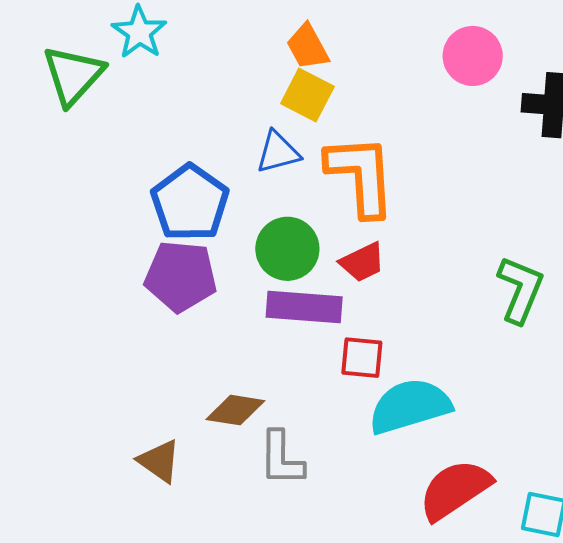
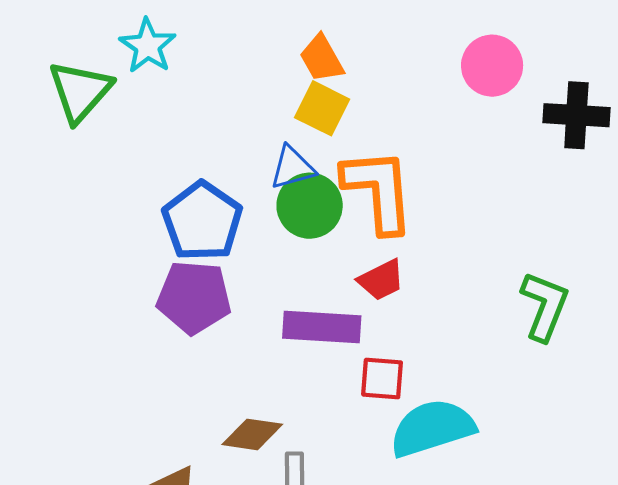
green circle: (287, 249) -> (310, 206), moved

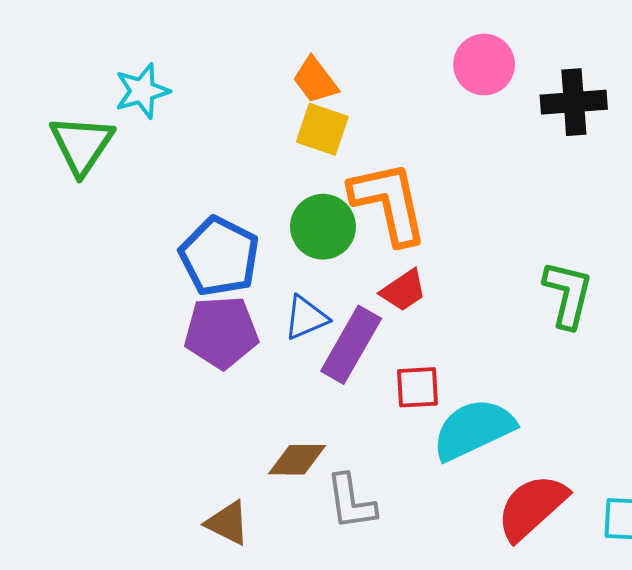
cyan star: (148, 46) -> (142, 91), turned 30
blue triangle: (292, 168) -> (306, 318), moved
purple rectangle: (322, 327) -> (351, 345), turned -56

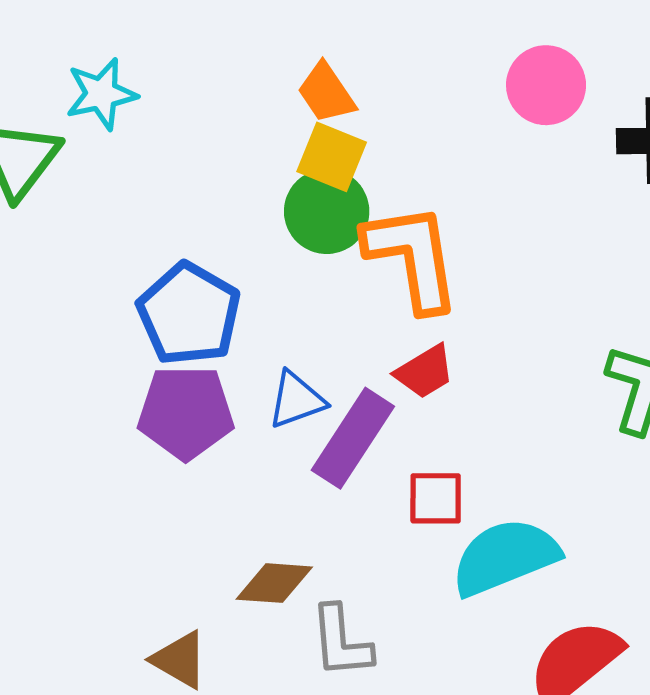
green circle: (323, 227) -> (327, 211), moved

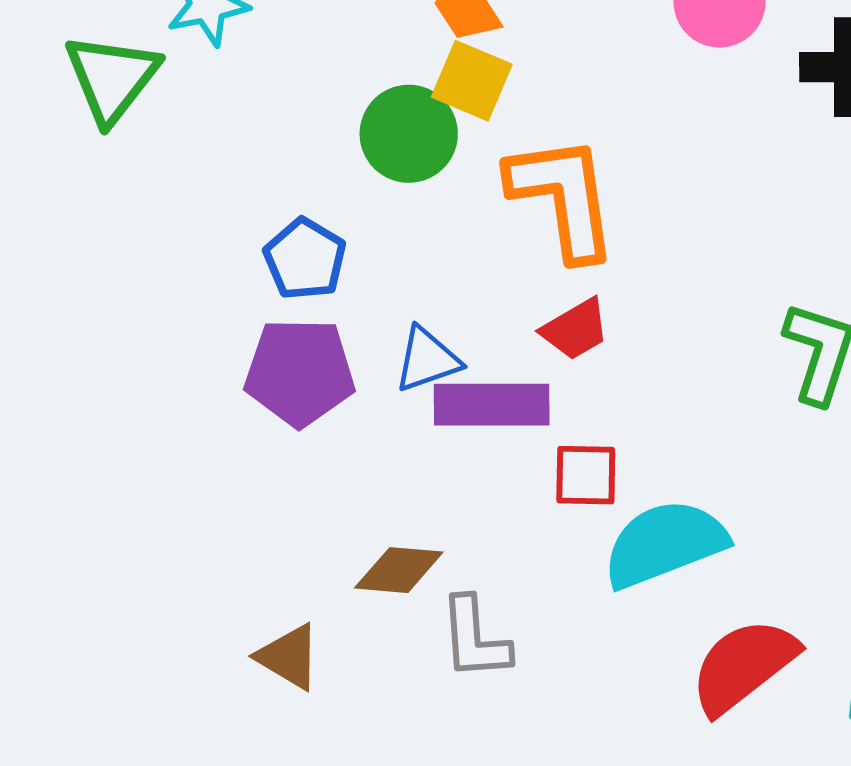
green circle: (327, 211) -> (409, 134), moved
blue pentagon: (189, 314) -> (305, 259), size x0.7
purple rectangle: (353, 438) -> (492, 405), turned 56

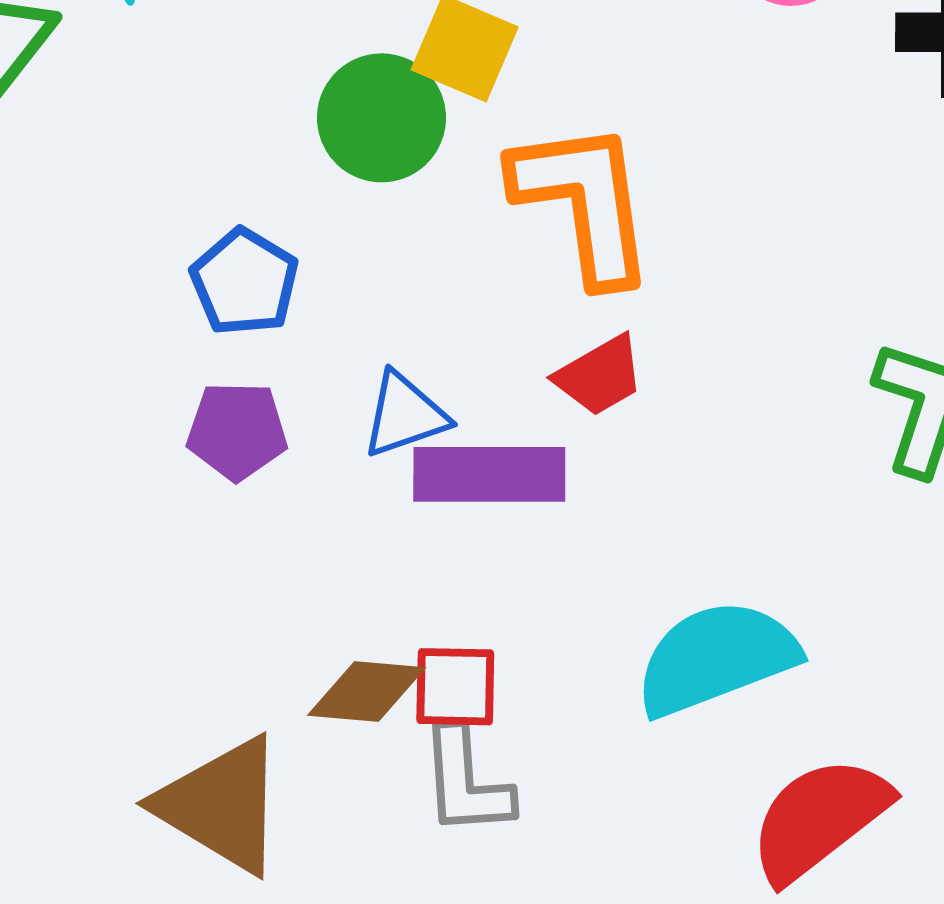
purple pentagon: (300, 372) -> (237, 431), size x0.7
red square: (586, 475) -> (455, 687), moved
brown triangle: (289, 657) -> (221, 805), size x1.6

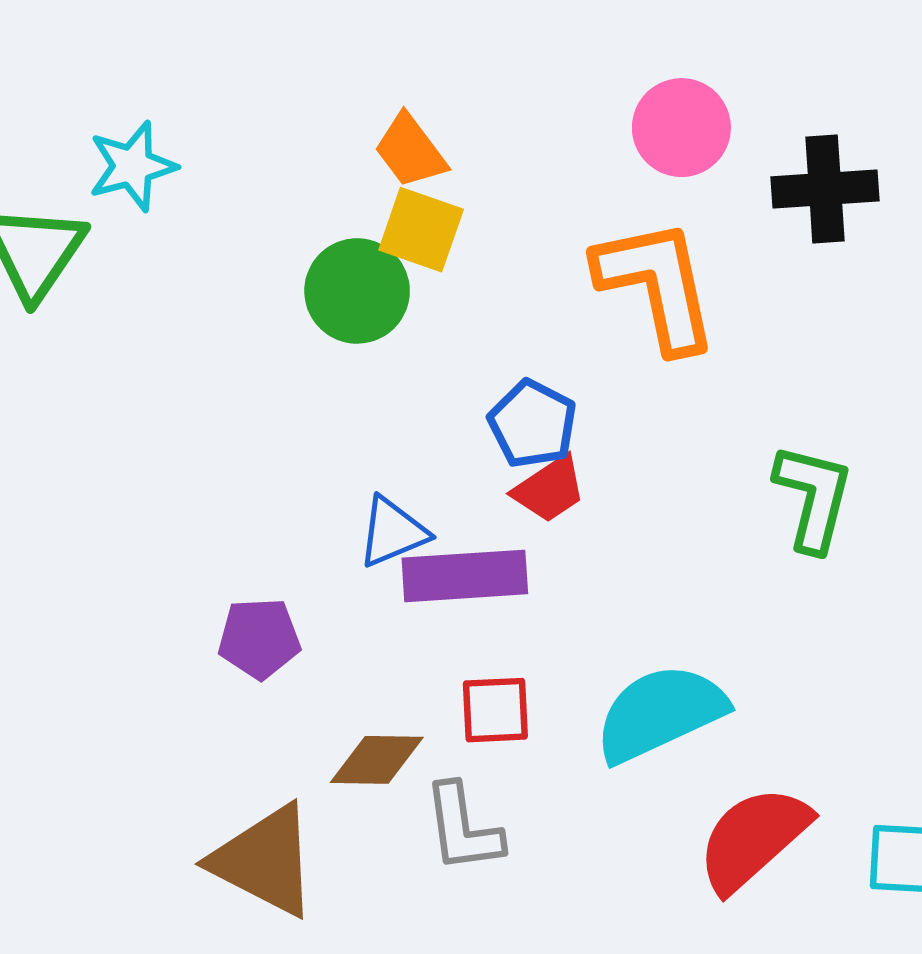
orange L-shape: (584, 202) -> (657, 285), moved
blue pentagon: (245, 282) -> (533, 424), moved
purple pentagon: (237, 431) -> (259, 638), moved
red square: (455, 687) -> (495, 710), moved

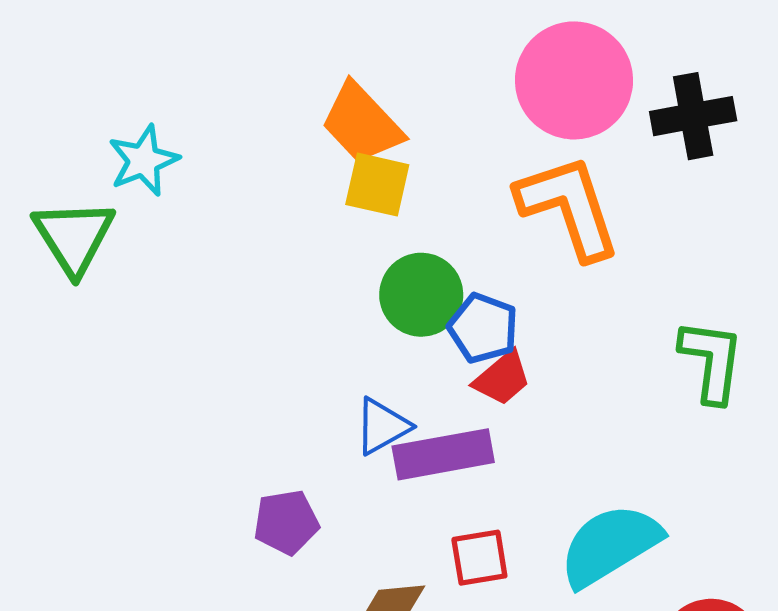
pink circle: (681, 128) -> (574, 80), size x1.5
orange trapezoid: (410, 151) -> (362, 123), size x1.4
green circle: (357, 291) -> (421, 295), moved

